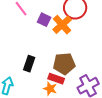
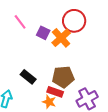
black rectangle: (29, 64) -> (28, 77), turned -70

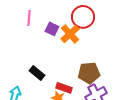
pink line: (20, 22) -> (29, 18), turned 42
brown pentagon: (63, 77) -> (89, 73), moved

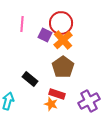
red circle: (83, 17) -> (61, 23), moved
brown pentagon: (89, 73) -> (63, 67), moved, turned -30

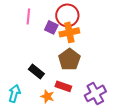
orange cross: (63, 40) -> (69, 32), turned 30
orange star: (51, 104) -> (47, 96), moved

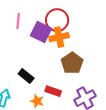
purple square: (51, 27) -> (41, 32), size x1.5
brown pentagon: (69, 59) -> (72, 63), moved

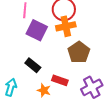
purple square: (41, 32) -> (37, 30), moved

